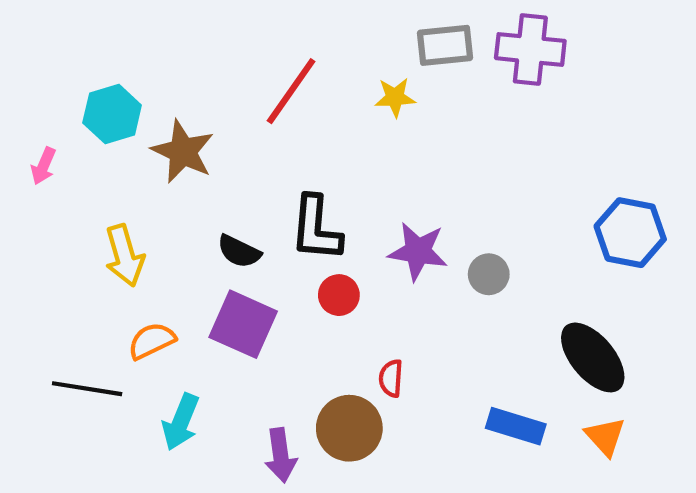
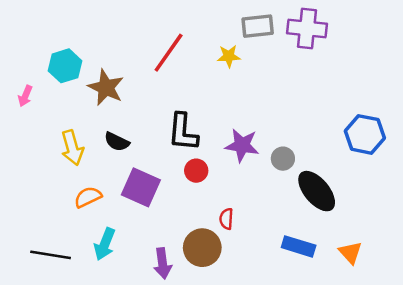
black semicircle: (239, 251) -> (117, 142), moved
black ellipse: (593, 357) -> (317, 191), moved
black line: (87, 389) -> (51, 255), moved

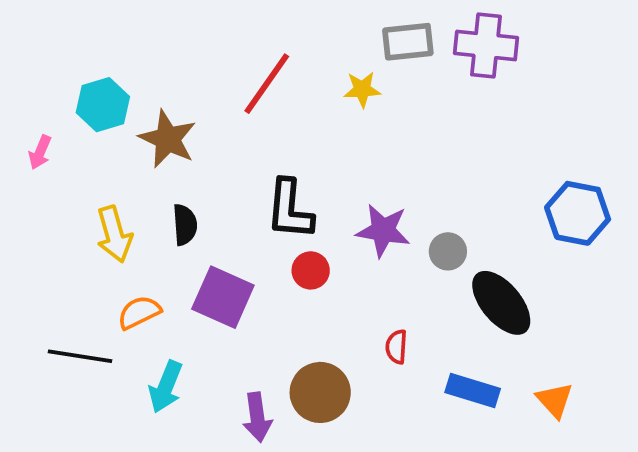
black semicircle: (117, 142) -> (185, 225), turned -120
red semicircle: (226, 219) -> (396, 347), moved
black line: (51, 255) -> (80, 356), moved

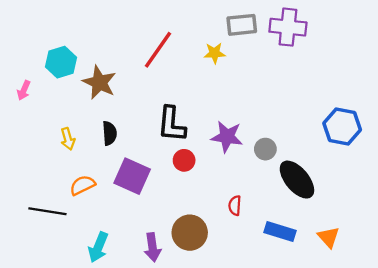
yellow arrow: (114, 234) -> (68, 139), size x0.7
cyan arrow: (166, 387) -> (98, 247), moved

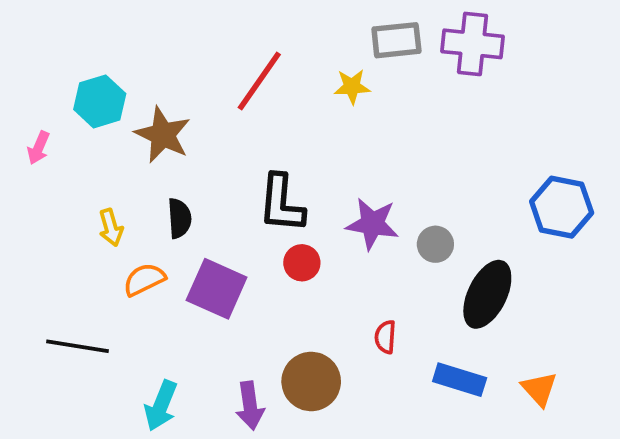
black ellipse: (297, 180) -> (487, 294), turned 66
orange semicircle: (82, 185) -> (144, 279), moved

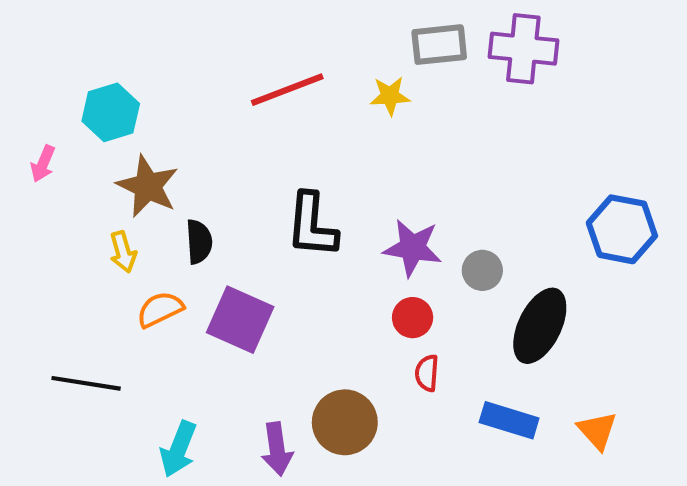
red line: (259, 81) -> (287, 90), turned 34
brown star: (163, 135) -> (148, 186), moved
red circle: (302, 263) -> (413, 318), moved

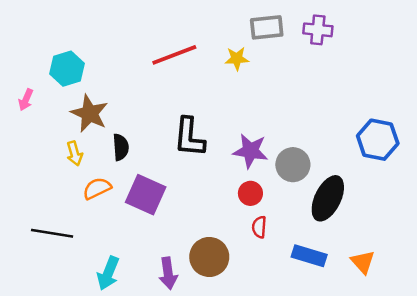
purple cross: (523, 49) -> (318, 30), size x0.7
gray circle: (482, 270) -> (293, 165), size x1.4

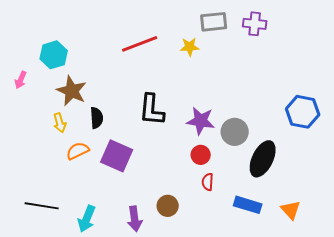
black line: (52, 233) -> (42, 206), moved
brown circle: (209, 257) -> (168, 206), size x0.7

